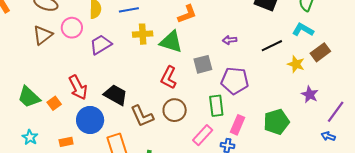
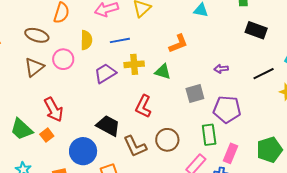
green triangle: (171, 42) -> (163, 72), size x0.7
purple trapezoid: (101, 45) -> (105, 73), moved
red L-shape: (169, 78) -> (143, 106), moved
red arrow: (78, 87) -> (54, 110), moved

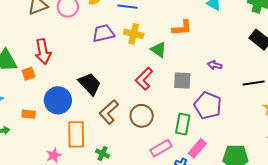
red L-shape: (143, 106) -> (144, 79), moved
brown L-shape: (135, 146) -> (109, 112), turned 55

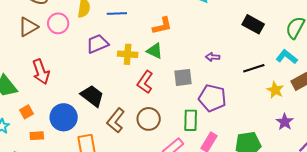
orange L-shape: (182, 28) -> (162, 26), moved
yellow cross: (134, 34) -> (128, 54), moved
orange square: (29, 74) -> (26, 112), moved

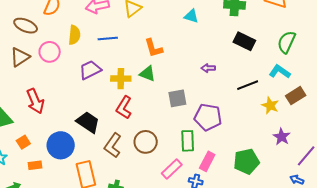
orange L-shape: (162, 26) -> (154, 48), turned 90
purple arrow: (213, 57) -> (208, 68), moved
red L-shape: (145, 82) -> (124, 107), moved

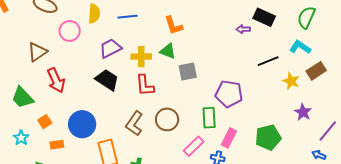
brown triangle: (20, 57) -> (37, 52), moved
purple arrow: (208, 68) -> (243, 29), moved
gray square: (177, 98) -> (188, 71), moved
red L-shape: (124, 107) -> (145, 85), turned -35
black trapezoid: (88, 122) -> (107, 80), moved

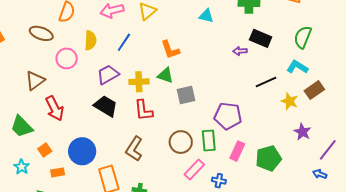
blue line: (128, 17) -> (124, 42), turned -48
brown circle: (167, 119) -> (181, 142), moved
pink rectangle: (229, 138) -> (237, 151), moved

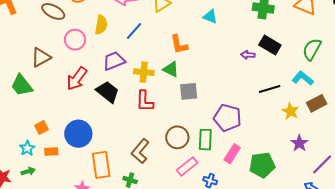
cyan triangle: (206, 16) -> (210, 17), moved
red arrow: (55, 108) -> (77, 79), moved, turned 55
green trapezoid: (22, 127) -> (22, 85), moved
brown L-shape: (134, 149) -> (140, 151), moved
cyan star: (22, 167) -> (27, 148), moved

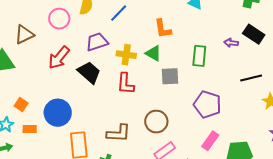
orange square: (41, 127) -> (21, 104), turned -32
green rectangle: (205, 140) -> (199, 56), moved
brown L-shape: (140, 151) -> (119, 133), turned -130

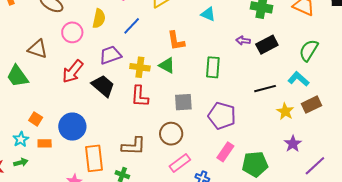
black rectangle: (254, 34) -> (267, 45), turned -60
brown triangle: (24, 35) -> (38, 49), turned 45
purple arrow: (231, 43) -> (243, 41), moved
gray square: (170, 76) -> (183, 102), moved

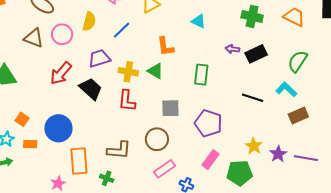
brown triangle: (38, 49) -> (34, 38), moved
black line: (265, 89) -> (253, 98), turned 30
yellow star: (285, 111) -> (254, 146), moved
purple line: (315, 166) -> (306, 158), moved, turned 50

